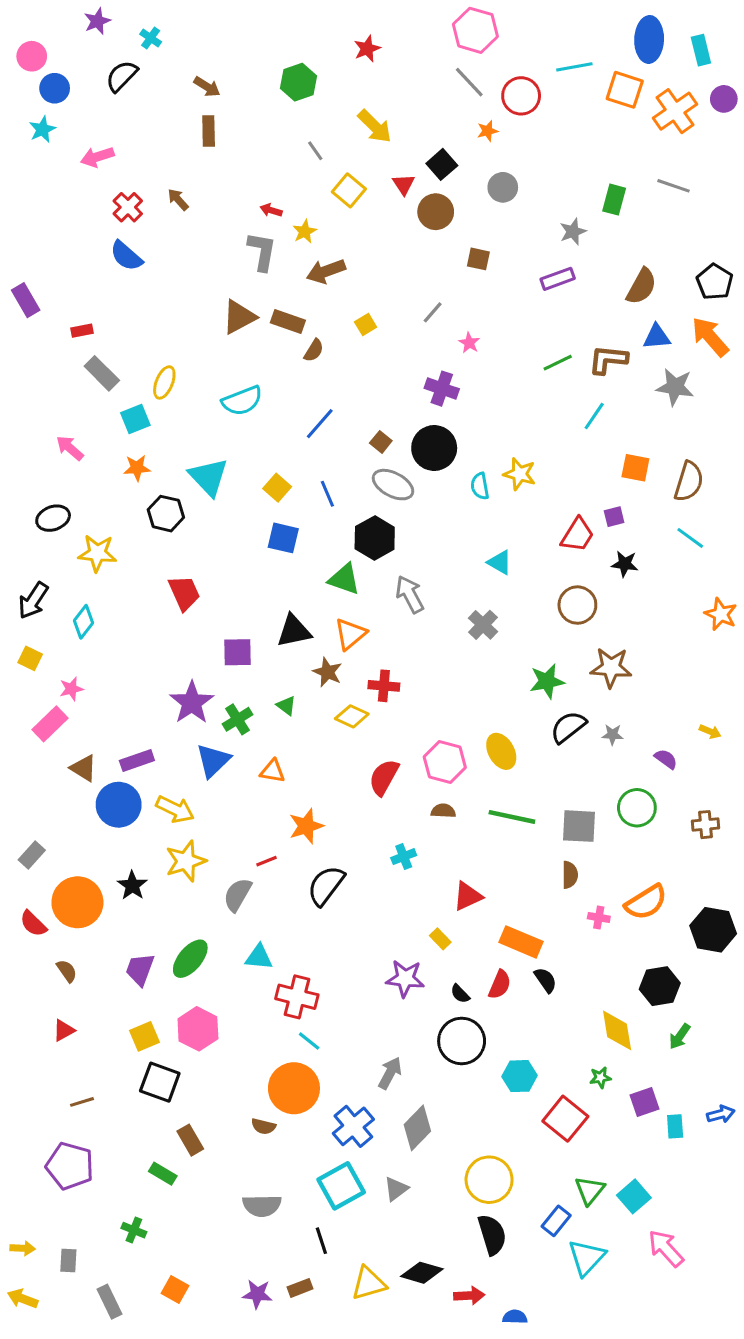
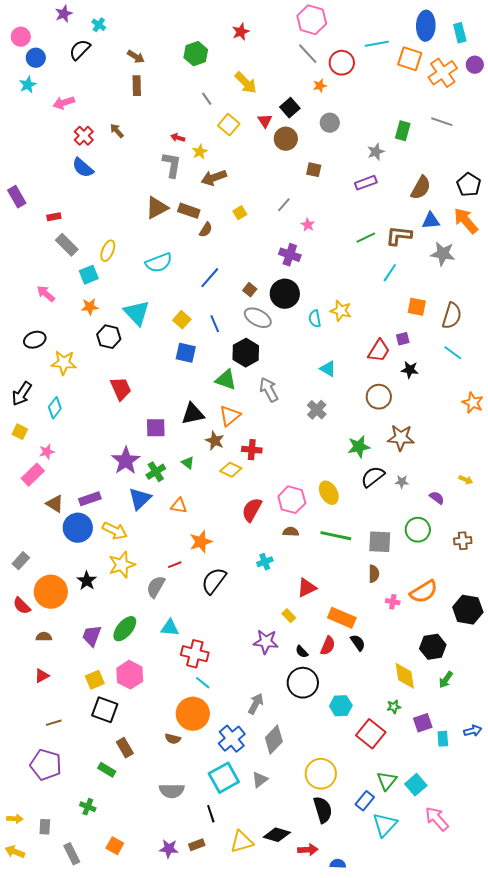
brown semicircle: (67, 971) -> (44, 637), turned -56

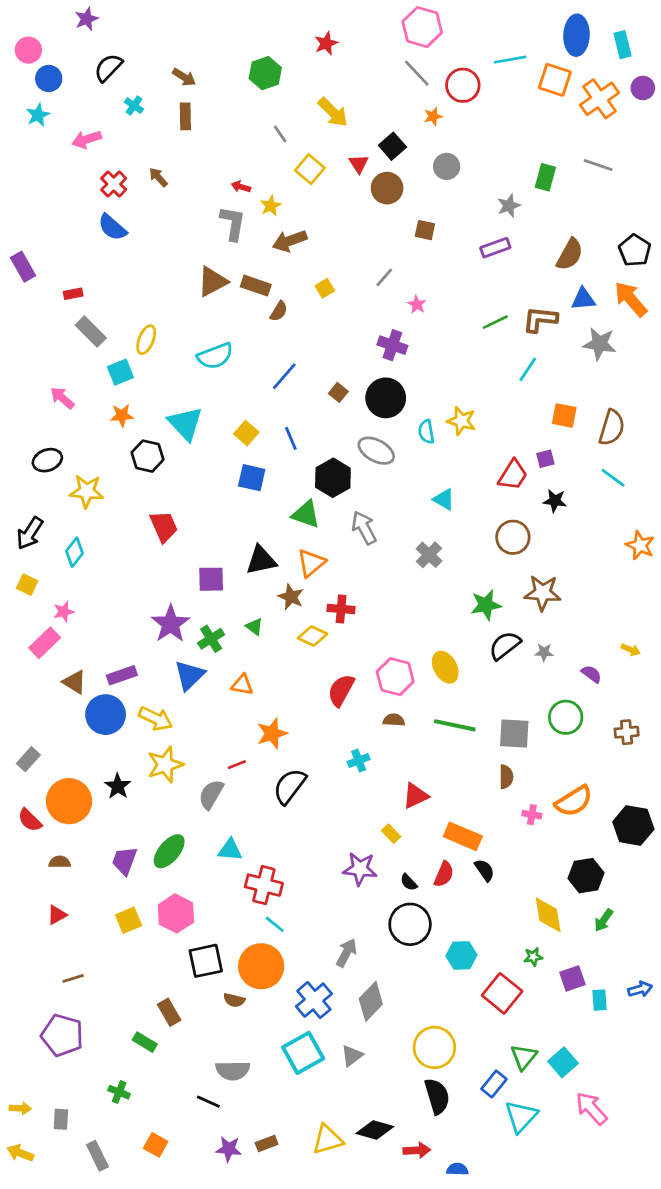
cyan cross: (99, 25) -> (134, 106), moved
gray ellipse: (258, 318) -> (376, 451), moved
black square: (105, 710) -> (206, 961), moved, turned -32
black line: (211, 814) -> (208, 1102), moved, turned -48

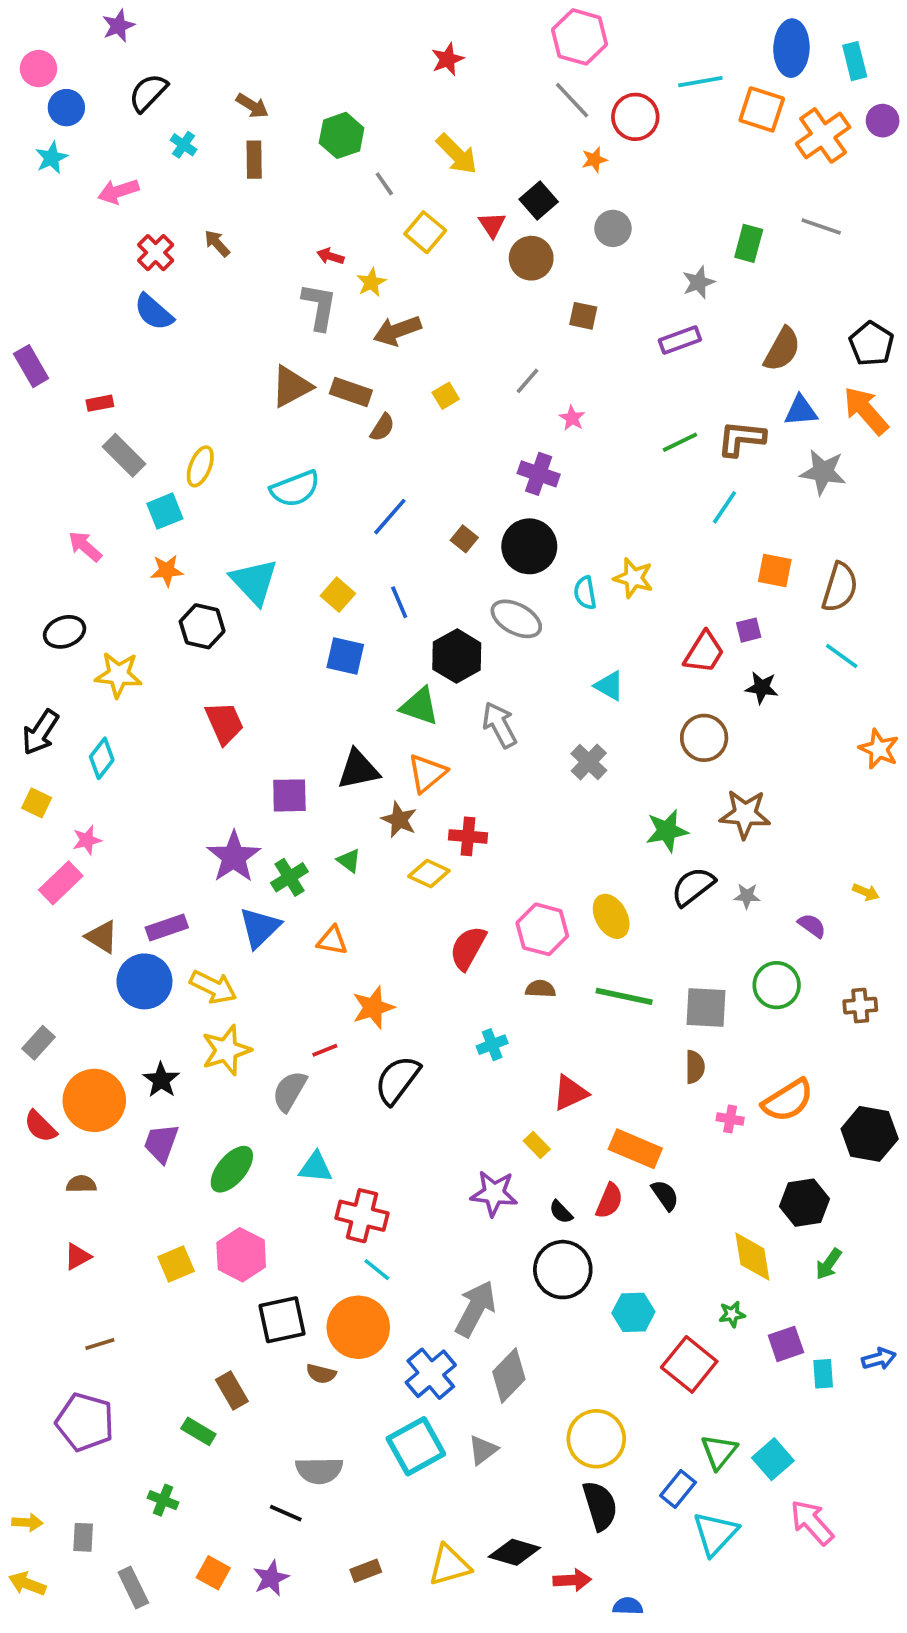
green hexagon: (265, 73) -> (342, 135), moved
purple trapezoid: (125, 861) -> (161, 1143), moved
gray arrow: (346, 953) -> (475, 1309), size x1.4
purple star: (229, 1149) -> (271, 1578), moved, turned -30

